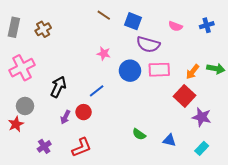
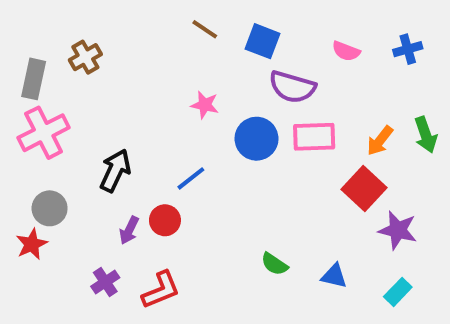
gray rectangle: (14, 27) -> (34, 79), moved
green arrow: (216, 69) -> (426, 135), turned 60
purple cross: (44, 146) -> (105, 282), moved

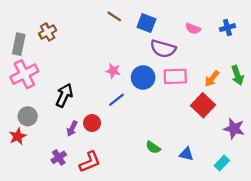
pink star: (205, 105) -> (113, 71), moved
blue line: (191, 178) -> (116, 100), moved
purple star: (398, 230) -> (234, 129), moved

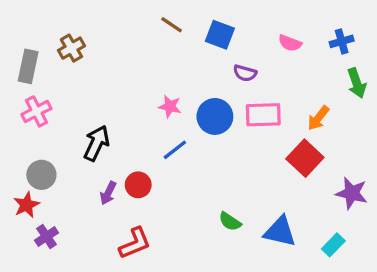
purple semicircle: (163, 49) -> (245, 73), size x0.6
pink cross: (24, 74) -> (36, 111), size x0.7
green arrow: (237, 75) -> (357, 83), moved
blue triangle: (186, 154) -> (280, 232), size x1.5
purple cross: (59, 157) -> (46, 237), moved

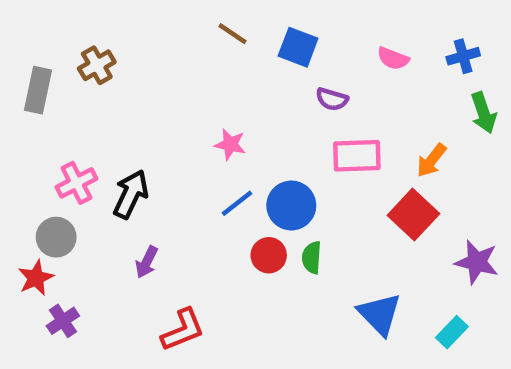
pink cross: (36, 111) -> (76, 183), moved
blue circle: (215, 116) -> (291, 205), moved
red circle: (138, 185) -> (269, 255), moved
green semicircle: (230, 222) -> (312, 257), moved, turned 60
blue triangle: (280, 232) -> (379, 314), turned 33

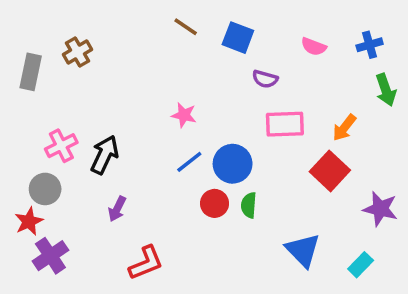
purple cross: (63, 321) -> (50, 256), size x1.4

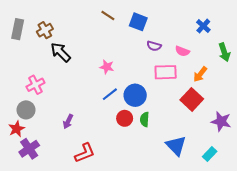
blue cross: (370, 45) -> (203, 26), moved, turned -32
pink semicircle: (314, 47) -> (182, 51), moved
gray rectangle: (31, 72) -> (18, 29), moved
black arrow: (105, 155) -> (61, 52), moved, turned -70

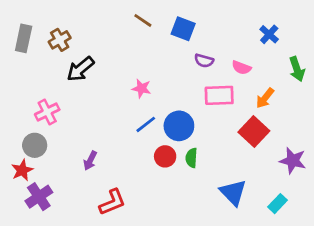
black arrow: (61, 52) -> (80, 69), turned -85

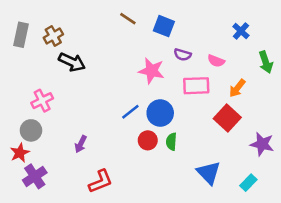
black arrow: (80, 69) -> (72, 62), turned -115
pink star: (142, 88) -> (151, 71), moved, size x1.5

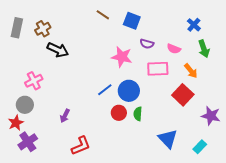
green arrow: (266, 62) -> (204, 49), moved
orange arrow: (237, 88) -> (191, 71), turned -77

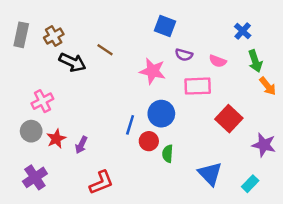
brown line: (103, 15) -> (105, 50), moved
orange arrow: (191, 71) -> (268, 86), moved
blue line: (105, 90) -> (130, 125), moved, turned -35
green semicircle: (138, 114) -> (168, 154), moved
red star: (16, 123) -> (56, 139), moved

